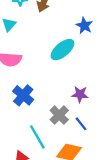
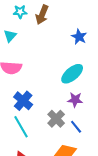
cyan ellipse: (62, 50) -> (72, 74), moved
cyan line: (37, 137) -> (21, 127), moved

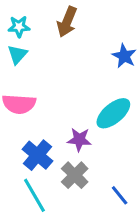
cyan star: (20, 12) -> (19, 27), moved
purple star: (75, 100) -> (79, 140), moved
gray cross: (56, 119) -> (75, 175), moved

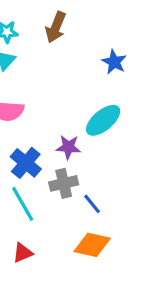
gray cross: (75, 175) -> (64, 183), turned 32
blue line: (120, 195) -> (92, 204), moved

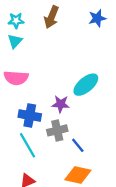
blue star: (114, 62) -> (97, 18), moved, turned 30
blue cross: (26, 163) -> (30, 116), turned -30

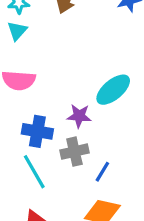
blue line: (78, 145) -> (102, 172), turned 70

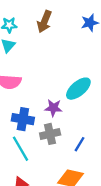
blue line: (102, 172) -> (80, 144), moved

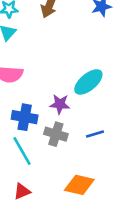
gray cross: (50, 134) -> (56, 134), turned 30
blue line: (80, 144) -> (95, 134), moved, turned 42

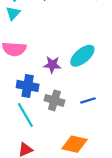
purple star: (60, 104) -> (52, 65), moved

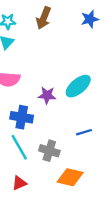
gray cross: (54, 100) -> (49, 151), moved

